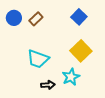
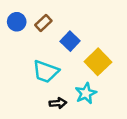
blue square: (79, 17) -> (70, 41), moved

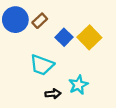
blue circle: (17, 22) -> (15, 20), size x1.5
yellow square: (98, 62) -> (89, 37), moved

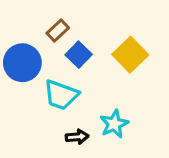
blue circle: (15, 20) -> (22, 63), moved
blue square: (64, 37) -> (79, 55), moved

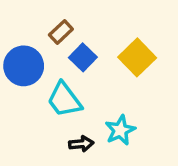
cyan trapezoid: (61, 95) -> (64, 100), turned 33

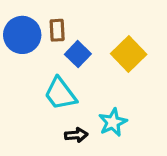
brown rectangle: (61, 32) -> (57, 30), turned -50
blue circle: (24, 66) -> (22, 35), moved

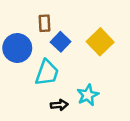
blue circle: (22, 35) -> (17, 48), moved
cyan trapezoid: (60, 94) -> (47, 73), turned -124

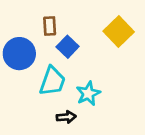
yellow square: (100, 42) -> (119, 32), moved
cyan star: (88, 95) -> (88, 94), moved

